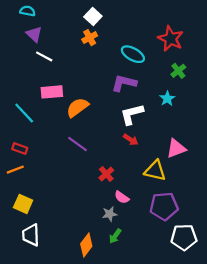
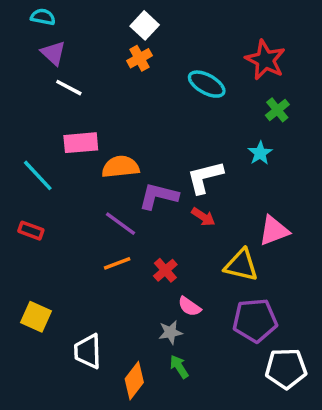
purple L-shape: (124, 83) -> (158, 196), moved
orange semicircle: (77, 107) -> (120, 167), turned 30
orange line: (15, 170) -> (117, 263), moved
white trapezoid: (31, 235) -> (88, 351), moved
green arrow: (115, 236) -> (179, 367), turned 112

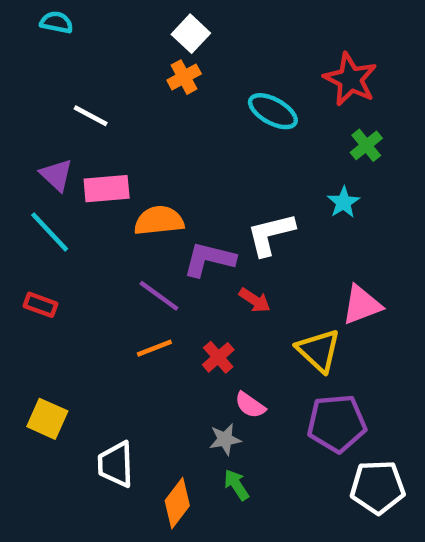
purple triangle: (53, 53) -> (56, 175), moved
red arrow: (203, 217) -> (255, 300), moved
yellow triangle: (241, 265) -> (318, 350), turned 30

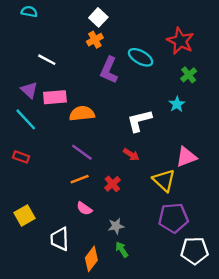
purple L-shape: (209, 259) -> (109, 70), moved, turned -80
pink semicircle: (250, 405) -> (84, 208), moved
yellow square: (47, 419) -> (25, 216), turned 36

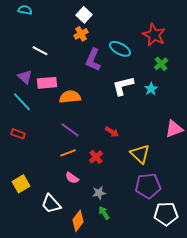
white L-shape: (139, 121) -> (123, 86), moved
pink triangle: (186, 157) -> (174, 129), moved
white trapezoid: (60, 239) -> (51, 204), turned -40

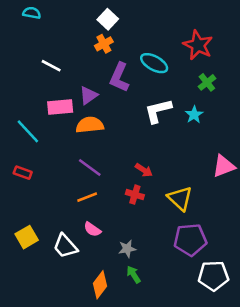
purple triangle: (25, 77) -> (88, 95), moved, turned 42
red cross: (96, 157) -> (135, 195), moved, turned -32
white trapezoid: (51, 204) -> (65, 246), moved

